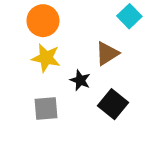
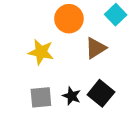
orange circle: (43, 21) -> (69, 19), moved
black star: (80, 80) -> (72, 96), moved

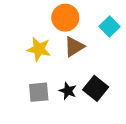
cyan square: (116, 15) -> (110, 26), moved
brown triangle: (96, 48) -> (74, 47), moved

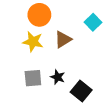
orange circle: (65, 18) -> (39, 15), moved
black square: (96, 88) -> (81, 91), moved

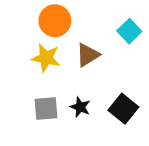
black square: (81, 91) -> (123, 109), moved

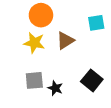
cyan square: (129, 31) -> (96, 23), turned 35
black star: (80, 107) -> (55, 88), moved

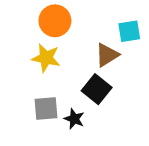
brown triangle: (65, 41) -> (107, 55), moved
black square: (92, 80) -> (97, 89), moved

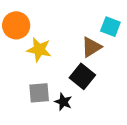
orange circle: (55, 21) -> (16, 25), moved
cyan square: (129, 31) -> (110, 27), turned 30

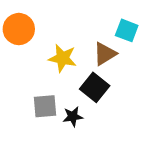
yellow star: (39, 50) -> (63, 58), moved
black star: (63, 102) -> (73, 117), turned -30

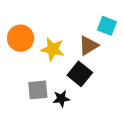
orange circle: (19, 29) -> (21, 38), moved

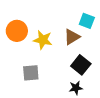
black square: (80, 74) -> (81, 65), moved
black star: (61, 99) -> (76, 88), moved

